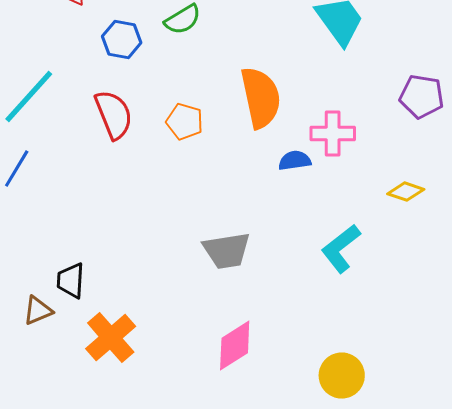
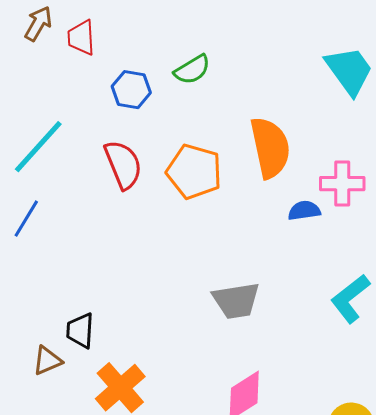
orange pentagon: (185, 122) -> (194, 172), size x1.5

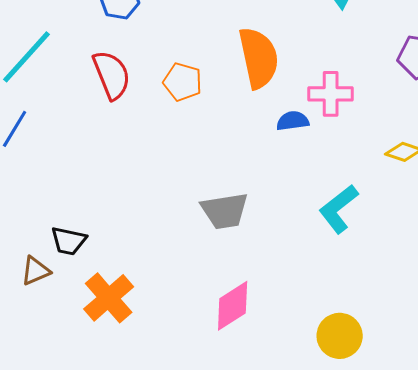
orange pentagon: (194, 172) -> (183, 82), size x0.7
black trapezoid: (80, 331) -> (69, 241), turned -81

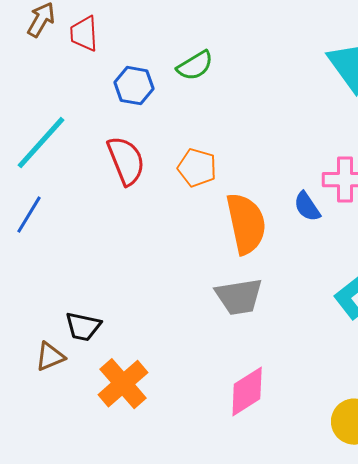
orange semicircle: (259, 58) -> (246, 224), moved
blue semicircle: (293, 121) -> (307, 207), turned -116

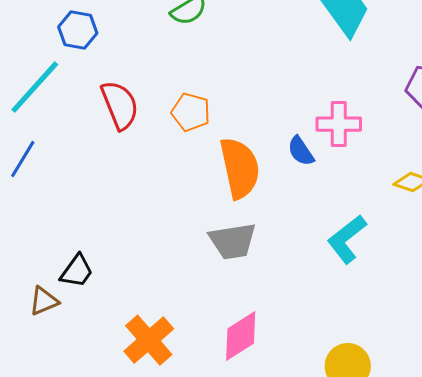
blue hexagon: (134, 86) -> (78, 30), moved
black trapezoid: (83, 327) -> (77, 271), turned -66
orange cross: (123, 384) -> (149, 340), moved

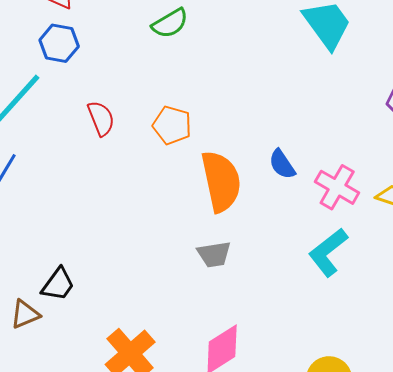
red semicircle: (120, 105) -> (101, 118), size x0.7
pink cross: (339, 124) -> (337, 187), moved, turned 30
gray trapezoid: (233, 241) -> (214, 254), size x0.7

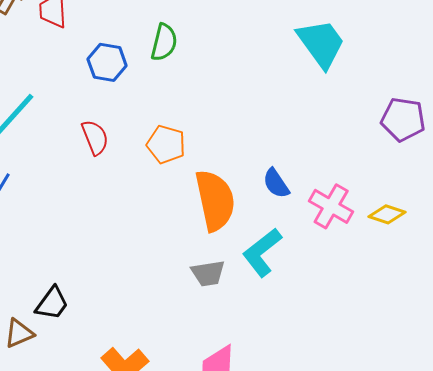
green semicircle: (170, 23) -> (164, 42), turned -45
blue hexagon: (59, 43) -> (107, 62), moved
cyan L-shape: (328, 252) -> (262, 252), moved

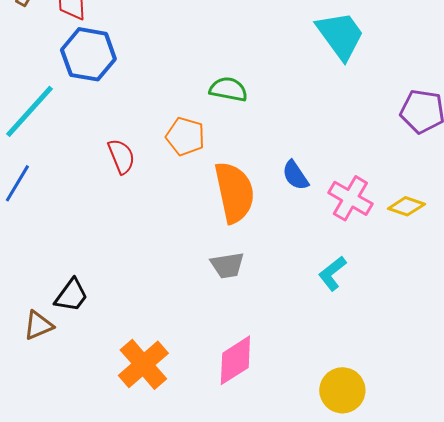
green semicircle: (164, 42) -> (228, 89), moved, turned -93
blue hexagon: (107, 62) -> (88, 54), moved, size x1.4
red semicircle: (95, 137) -> (121, 156), moved
cyan L-shape: (262, 252) -> (332, 273), moved, size x0.7

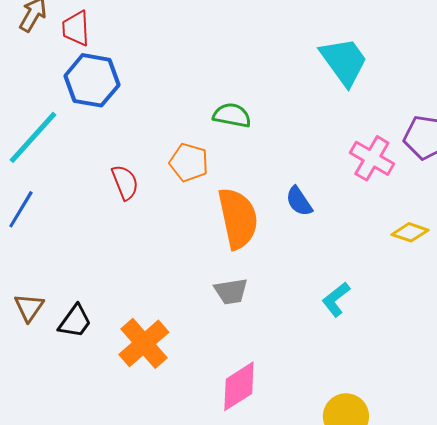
pink cross: (350, 198) -> (372, 158), moved
brown triangle: (38, 325) -> (29, 307), moved, turned -32
orange cross: (143, 364) -> (144, 343), moved

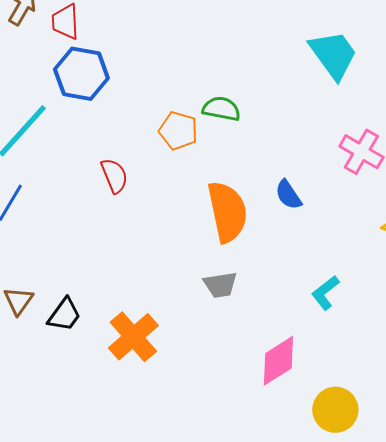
orange pentagon: (189, 162) -> (178, 131), moved
pink diamond: (239, 386) -> (278, 361), moved

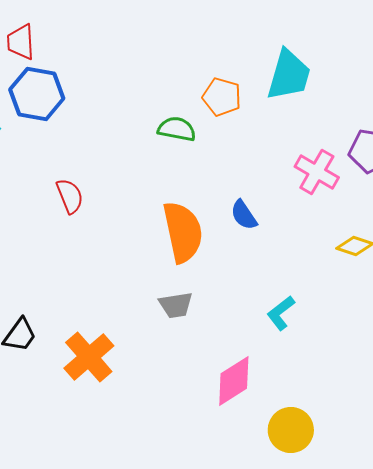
cyan trapezoid: (333, 55) -> (289, 75), turned 52
orange pentagon: (178, 131) -> (222, 97), moved

